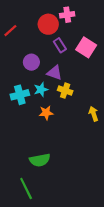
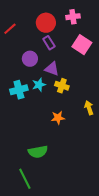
pink cross: (67, 15) -> (73, 17), moved
purple rectangle: (60, 45) -> (49, 43), moved
orange star: (46, 113) -> (58, 118), moved

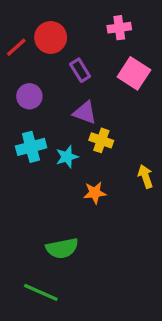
red circle: (46, 23) -> (51, 37), moved
purple circle: (30, 59) -> (29, 96), moved
cyan star: (39, 85) -> (67, 157), moved
green line: (25, 179) -> (41, 292), turned -40

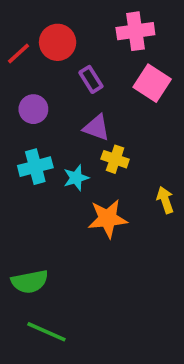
pink cross: (119, 28) -> (135, 31), size x1.4
orange star: (95, 193) -> (108, 219), size x1.5
green semicircle: (62, 248) -> (30, 282), moved

